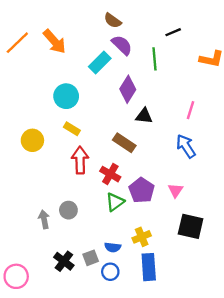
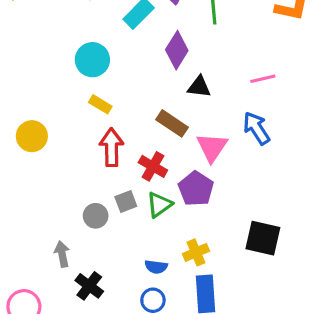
pink line: (191, 110) -> (263, 79), turned 60
yellow circle: (32, 140) -> (32, 136), moved
pink triangle: (175, 190) -> (212, 147), moved, size x1.5
gray arrow: (44, 219) -> (62, 254), moved
gray square: (91, 258) -> (126, 201), moved

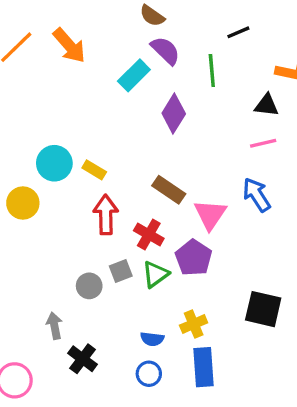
cyan circle: (92, 60) -> (54, 163), moved
black triangle: (199, 87) -> (267, 105), moved

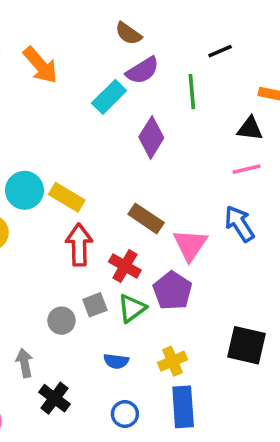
purple semicircle: (165, 51) -> (143, 70), turned 104
yellow rectangle: (94, 170) -> (67, 197), size x1.4
blue semicircle: (152, 339) -> (116, 361), moved

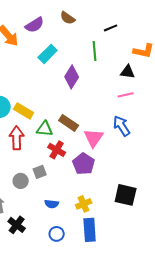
brown semicircle: (128, 33) -> (68, 18), moved
purple semicircle: (143, 70) -> (35, 25), moved
red arrow: (79, 245) -> (17, 138), moved
green triangle: (132, 308) -> (45, 129), moved, turned 42

